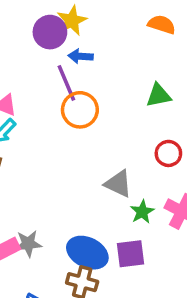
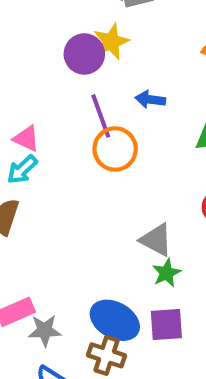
blue arrow: (81, 56) -> (150, 100), moved
green star: (142, 212) -> (166, 273), moved
gray star: (28, 244) -> (45, 330), moved

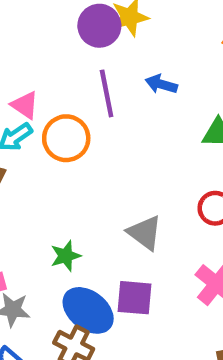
orange circle: (115, 149) -> (66, 138), moved
green star: (166, 273) -> (66, 256), moved
purple square: (166, 325) -> (135, 298), moved

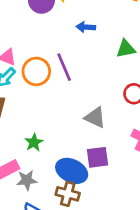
purple line: (107, 93) -> (64, 67), moved
green star: (66, 256) -> (34, 142), moved

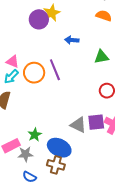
gray triangle: (95, 117) -> (78, 125), moved
green star: (34, 142) -> (35, 135), moved
purple square: (98, 157) -> (96, 122), moved

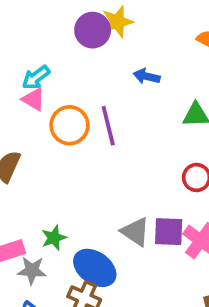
cyan arrow: (11, 77) -> (36, 77), moved

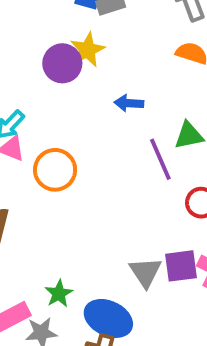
purple line: (108, 126) -> (160, 159), moved
gray triangle: (135, 232) -> (145, 272), turned 32

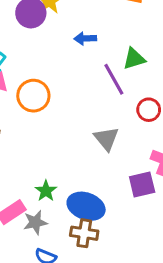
purple square: (181, 266) -> (142, 185), moved
gray triangle: (145, 272) -> (106, 139), moved

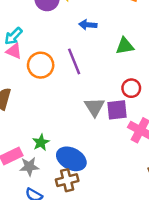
purple line: (114, 79) -> (74, 61), moved
purple square: (142, 185) -> (117, 110), moved
brown cross: (84, 233) -> (67, 180), turned -30

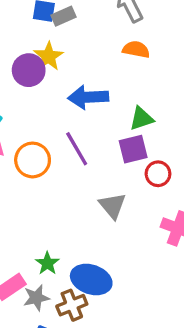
blue arrow: (88, 25) -> (88, 97), size x1.6
purple square: (117, 110) -> (133, 149), moved
brown cross: (67, 180) -> (72, 305), moved

